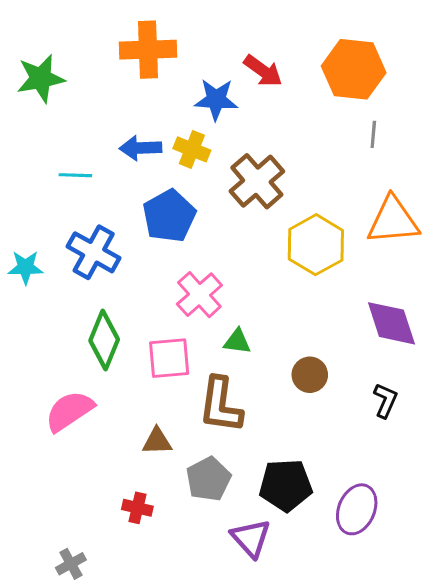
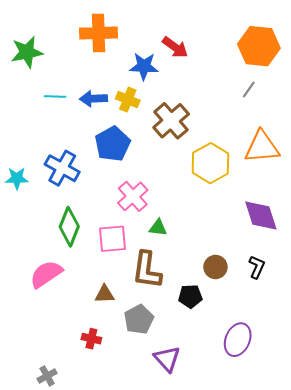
orange hexagon: (354, 69) -> (259, 46), moved
gray line: (373, 134) -> (249, 90), turned 30
cyan line: (75, 175) -> (55, 97), moved
brown circle: (310, 375) -> (215, 267), moved
black pentagon: (286, 485) -> (190, 296), moved, size x0.7

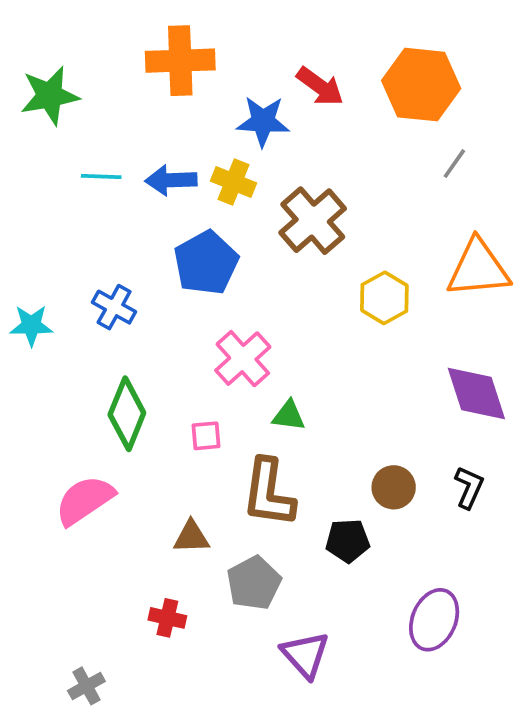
orange hexagon: (259, 46) -> (421, 85), moved
yellow hexagon: (210, 163) -> (384, 298), size x0.7
blue cross: (62, 168) -> (114, 307), size x0.7
pink square: (113, 239) -> (206, 436), size x0.6

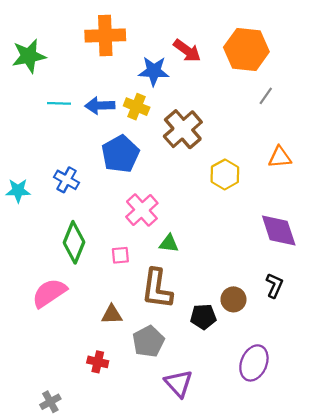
orange triangle: (478, 268) -> (280, 157), size x0.6
brown circle: (394, 487) -> (233, 299), moved

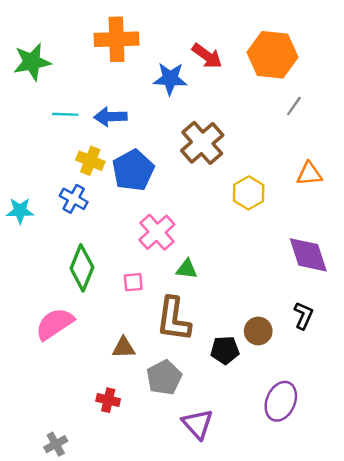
yellow cross: (137, 107) -> (90, 161), moved

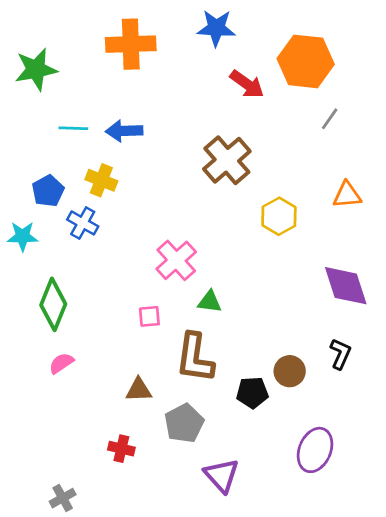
red arrow: (207, 56) -> (247, 84), moved
blue star: (170, 79) -> (216, 28), moved
blue pentagon: (133, 170) -> (48, 191), moved, size x0.7
green diamond: (82, 268) -> (53, 304), moved
pink semicircle: (55, 324) -> (61, 363), size x0.6

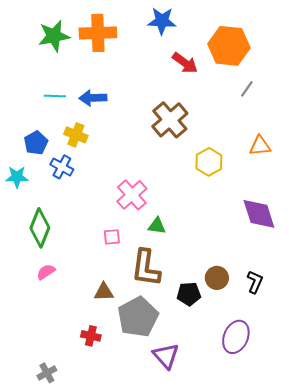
green star: (36, 69) -> (54, 36), moved
black L-shape: (340, 354) -> (255, 282), moved
gray pentagon: (184, 423) -> (138, 317), size x1.4

